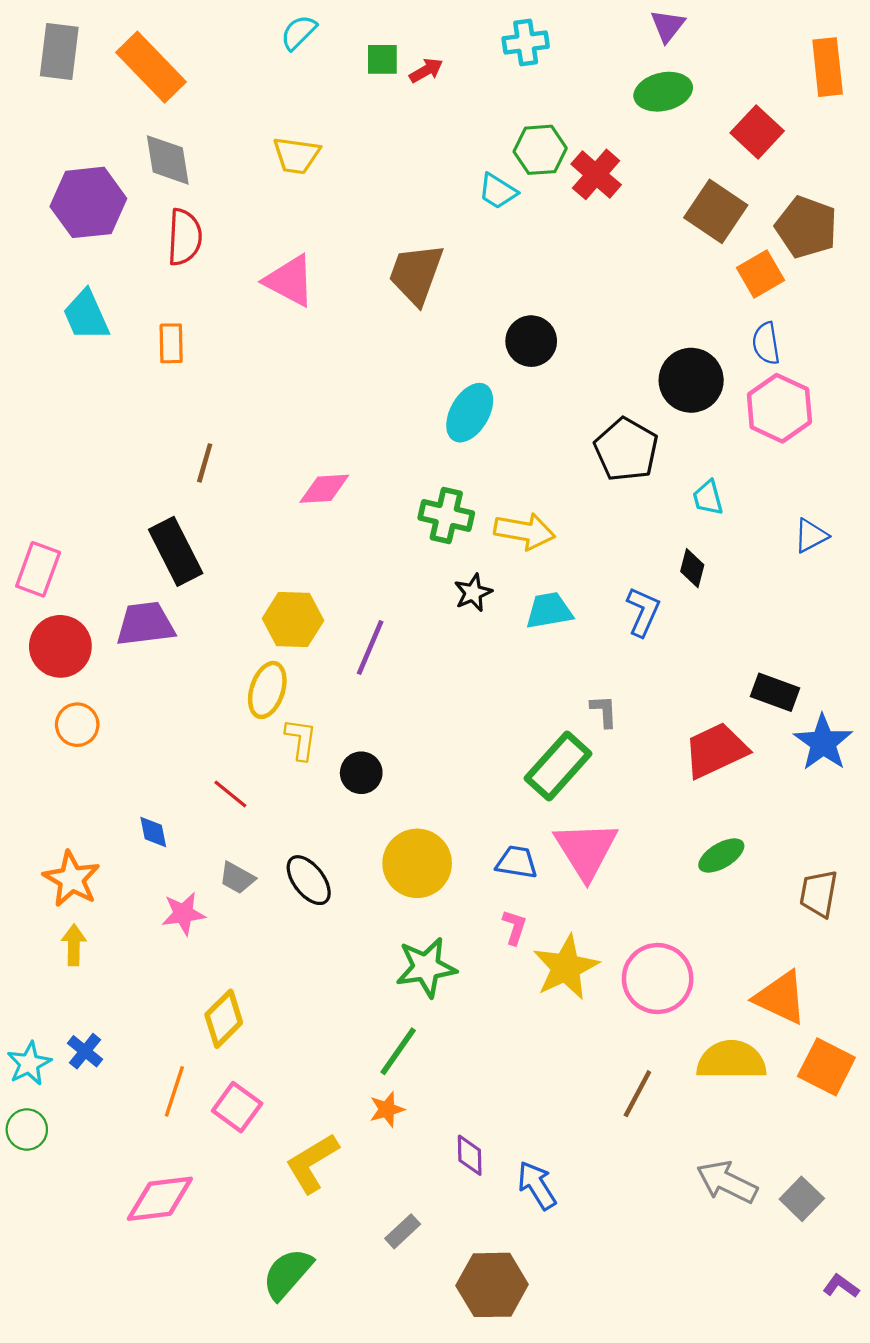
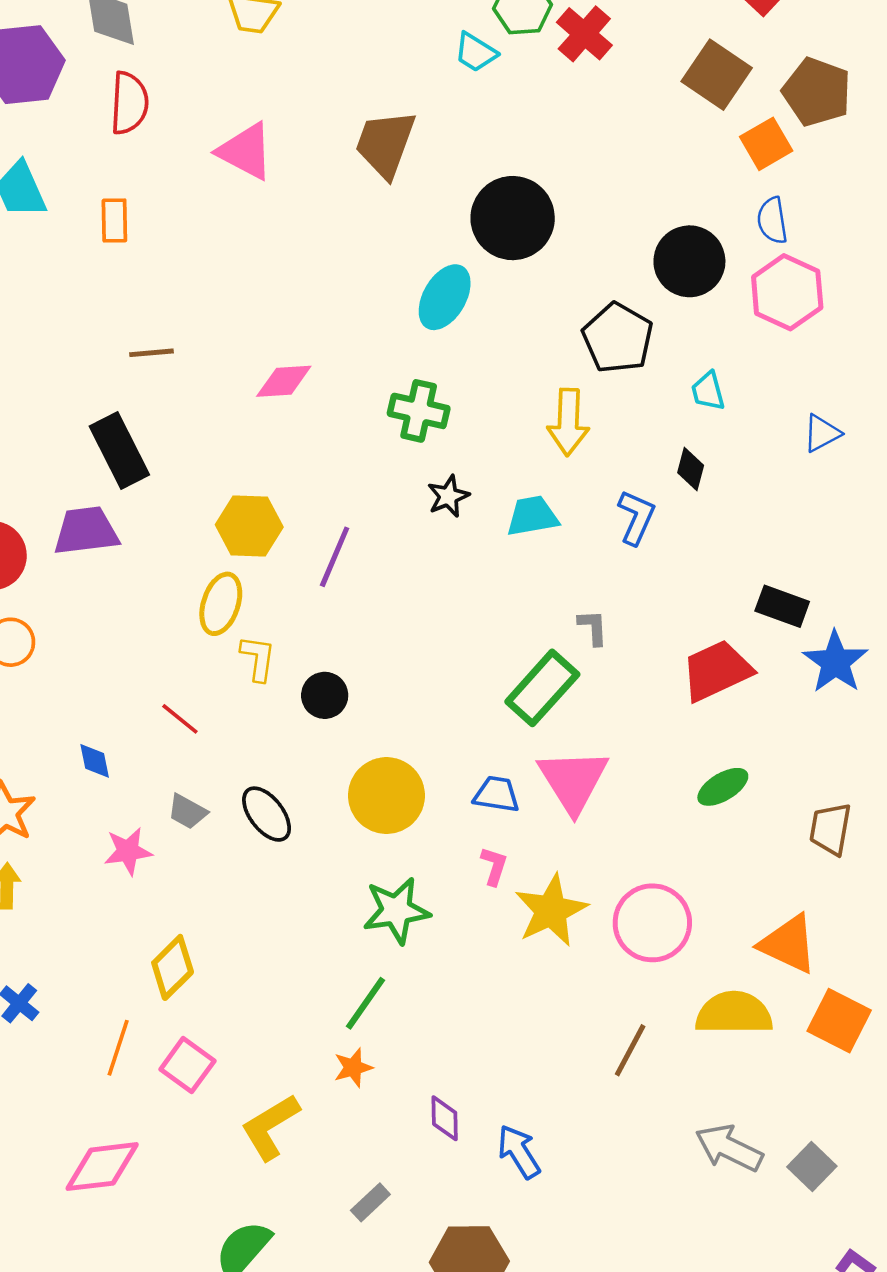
black circle: (531, 341) -> (513, 218), size x1.5
brown line: (205, 463) -> (152, 353), turned 69
yellow arrow: (524, 531) -> (568, 422), moved, turned 82

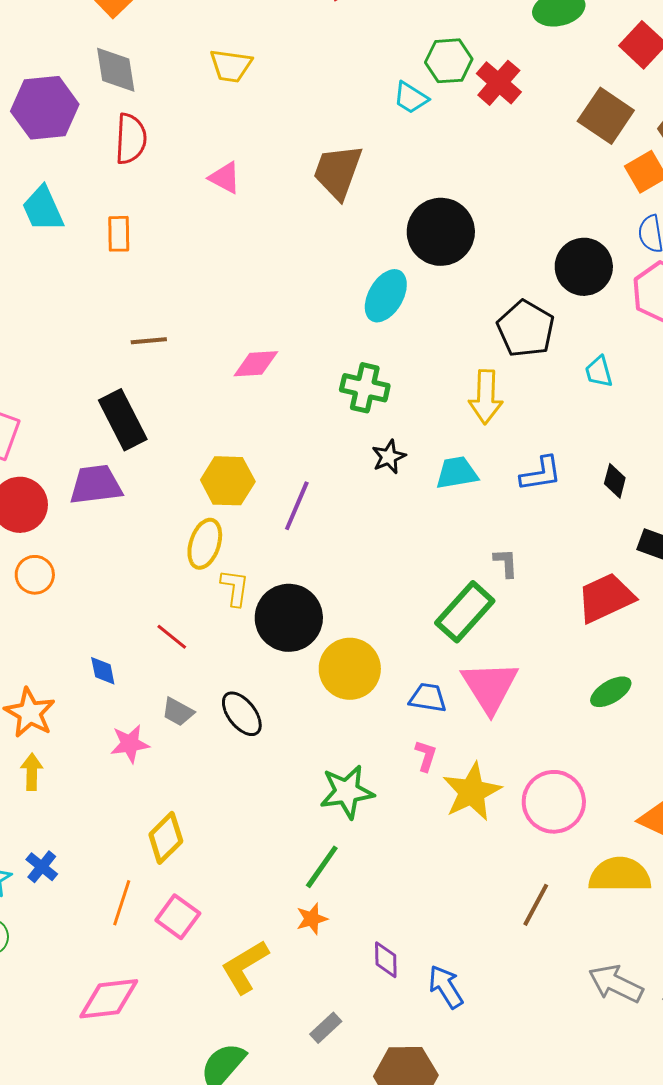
pink triangle: (246, 151) -> (225, 178), size x0.7
black diamond: (691, 469) -> (615, 481), moved
blue L-shape: (636, 517) -> (541, 474), turned 57
black circle: (325, 695) -> (289, 618), size x1.8
yellow circle: (386, 796) -> (350, 669), moved

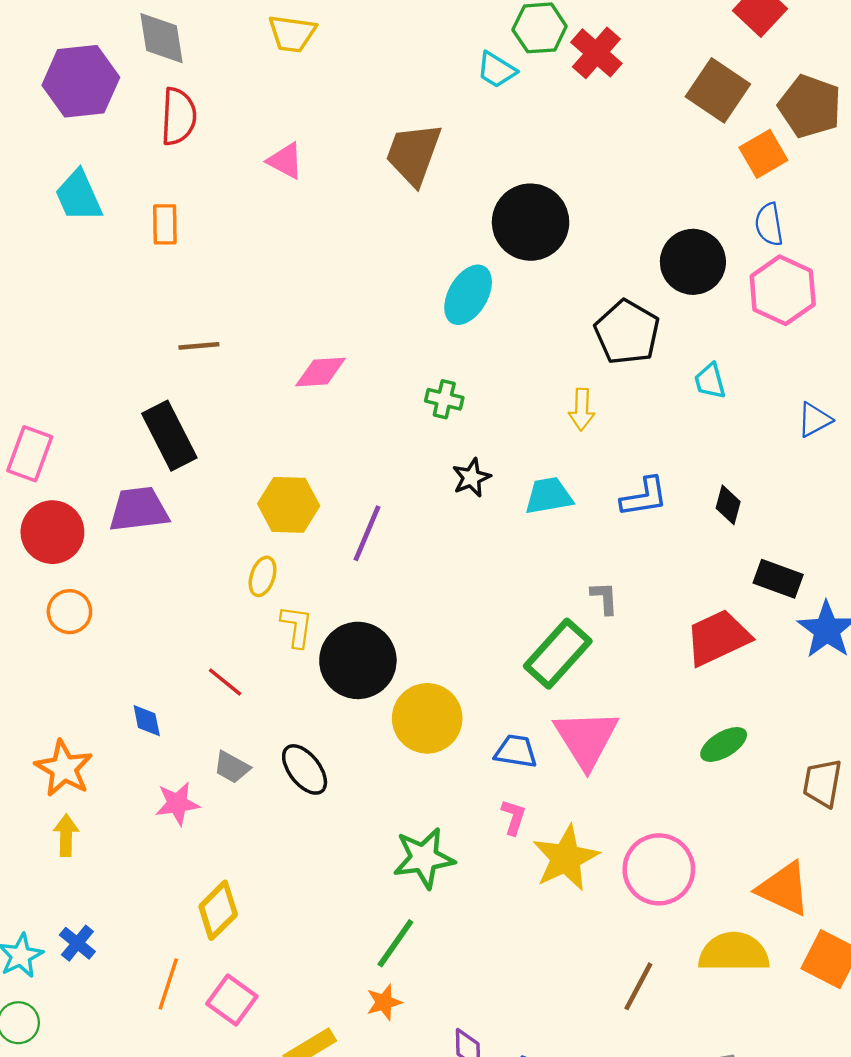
green cross: (365, 388) -> (444, 399), size x0.7
yellow arrow: (486, 397) -> (582, 409), size x0.7
yellow ellipse: (205, 544) -> (263, 576), size x0.7

